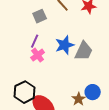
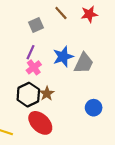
black hexagon: (25, 92) -> (28, 95), moved
brown star: (79, 99) -> (47, 94), moved

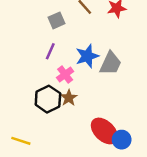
pink cross: (34, 67) -> (65, 74), moved
blue circle: (94, 108) -> (122, 140), moved
red ellipse: (40, 123) -> (104, 131), moved

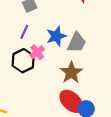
brown star: (69, 98) -> (71, 72), moved, size x1.5
black hexagon: (48, 99) -> (23, 61), moved

